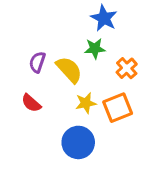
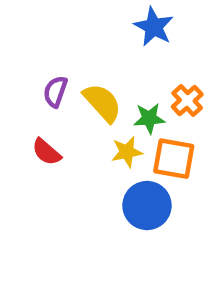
green star: (95, 48) -> (149, 118), moved
orange square: (118, 108) -> (174, 159), turned 32
blue circle: (78, 142) -> (147, 206), moved

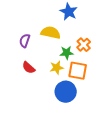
yellow semicircle: (102, 103) -> (51, 33), moved, turned -36
red semicircle: (46, 152) -> (29, 68), moved

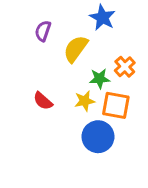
yellow semicircle: (51, 33) -> (76, 49), turned -66
purple semicircle: (25, 41) -> (43, 31), moved

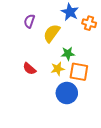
orange cross: (125, 67) -> (89, 23), moved, turned -32

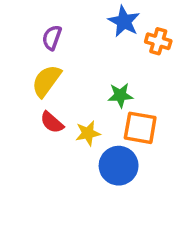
yellow semicircle: (52, 33) -> (46, 81), moved
yellow star: (58, 69) -> (88, 133), moved

